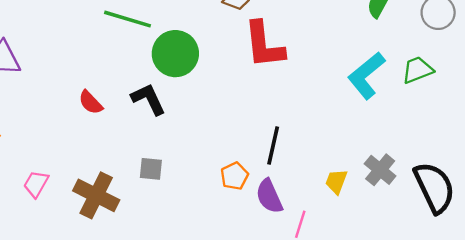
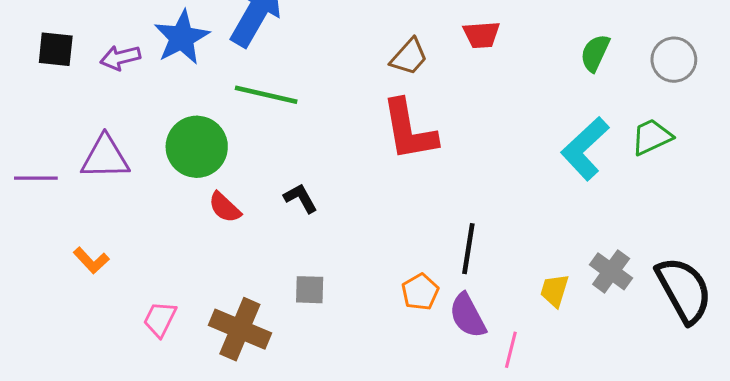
red L-shape: (264, 45) -> (409, 130), moved
green circle: (175, 54) -> (197, 147), moved
black L-shape: (148, 99) -> (301, 198), size x0.7

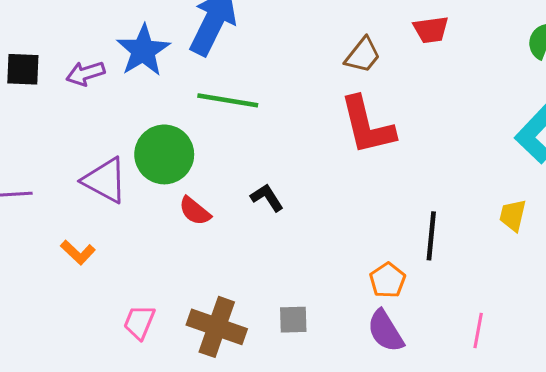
purple triangle: (105, 157) -> (105, 180), moved, turned 33
orange L-shape: (91, 260) -> (78, 252), moved
gray square: (310, 290) -> (293, 320), moved
yellow trapezoid: (554, 290) -> (513, 215), moved
purple semicircle: (468, 316) -> (385, 331), moved

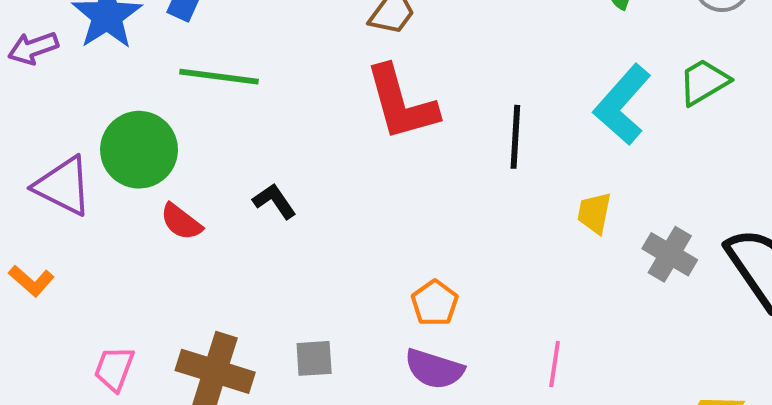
black line: (431, 236) -> (515, 137), moved
purple semicircle: (385, 331) -> (434, 369), turned -39

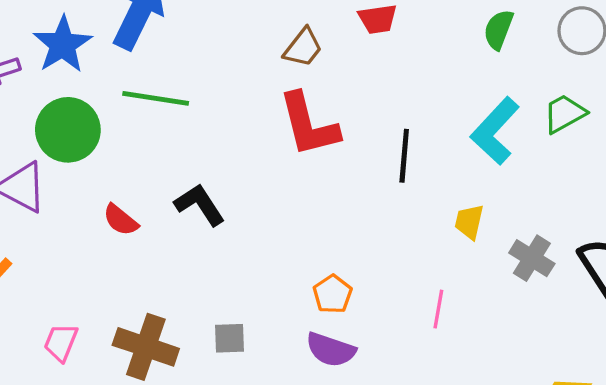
green circle: (139, 150) -> (68, 130), moved
black L-shape: (274, 201) -> (200, 205), size x1.4
pink line: (555, 364) -> (438, 309), moved

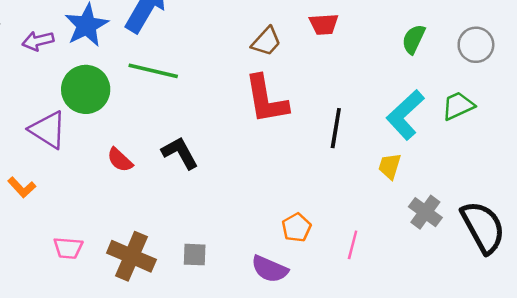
yellow trapezoid: (469, 222) -> (390, 166), moved
orange pentagon: (333, 294) -> (296, 228), moved
pink trapezoid: (61, 342) -> (68, 248), turned -112

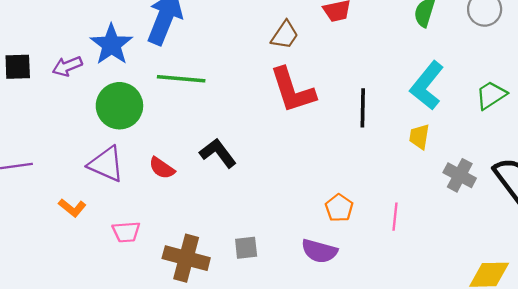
green trapezoid: (458, 106) -> (491, 95), moved
purple triangle: (48, 130) -> (106, 164), moved
pink trapezoid: (68, 248) -> (126, 232), moved

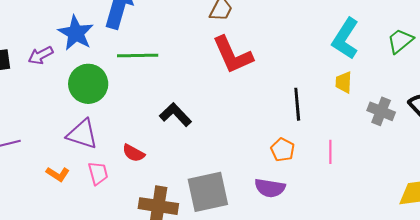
black line: (363, 108) -> (297, 104), moved
red semicircle: (162, 168) -> (134, 153), moved
pink trapezoid: (126, 232) -> (98, 173), moved, turned -95
gray square: (246, 248) -> (208, 192), size x2.0

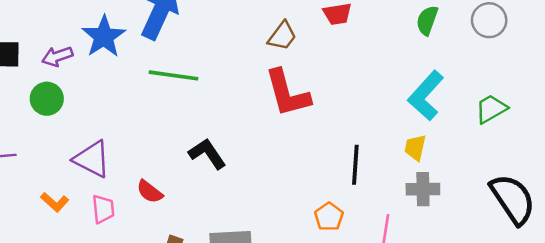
green circle: (88, 84) -> (47, 99), moved, size x0.7
gray cross: (381, 111) -> (423, 189), moved, turned -32

